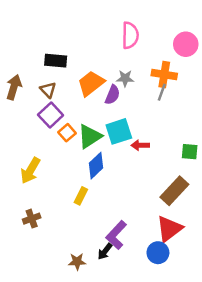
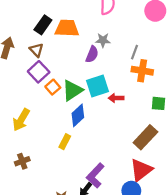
black rectangle: (56, 61) -> (43, 25), turned -60
orange cross: (164, 75) -> (142, 71), moved
orange trapezoid: (91, 83) -> (67, 28), moved, turned 40

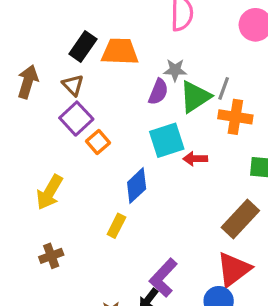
green triangle: (72, 90) -> (195, 97), moved

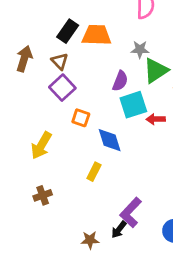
purple semicircle: (158, 92) -> (120, 81), moved
orange square: (98, 142) -> (81, 118), moved, turned -30
blue diamond: (137, 186) -> (110, 140), turned -64

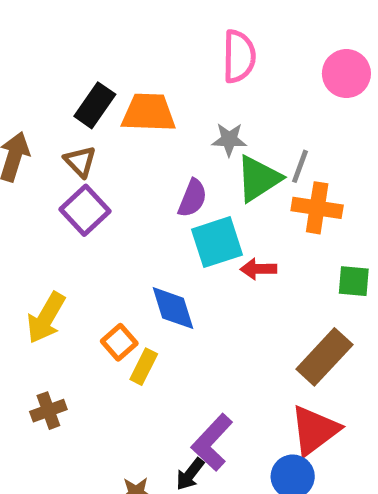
orange square: (81, 118) -> (119, 342), moved, turned 30

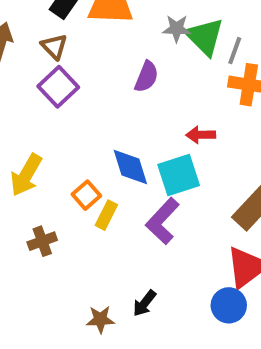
green triangle: (258, 179) -> (205, 37), moved, turned -42
cyan square: (217, 242) -> (179, 175), moved
brown cross: (48, 411) -> (42, 241), moved
purple L-shape: (212, 442) -> (163, 221), moved

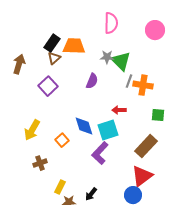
brown triangle: (54, 47) -> (54, 58), moved, turned 32
gray line: (235, 51) -> (129, 81), moved
yellow rectangle: (106, 215) -> (60, 187), moved

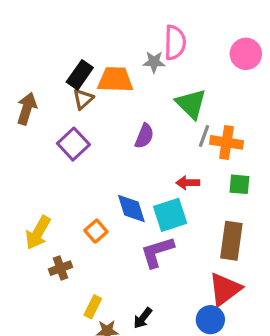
gray star: (107, 57) -> (154, 62), moved
green square: (158, 115) -> (239, 184), moved
yellow arrow: (32, 130) -> (38, 233), moved
brown rectangle: (146, 146) -> (231, 241), turned -35
purple L-shape: (100, 153) -> (157, 252), turned 30

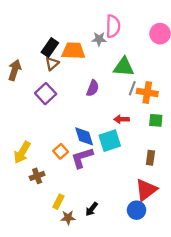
green triangle: (191, 104) -> (124, 67), turned -40
brown rectangle: (231, 241) -> (150, 158), size x0.6
purple L-shape: (157, 252) -> (82, 158), moved

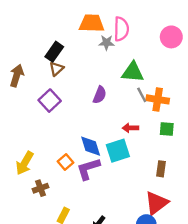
orange trapezoid: (73, 51) -> (92, 23), moved
gray line: (132, 88) -> (142, 95), turned -48

